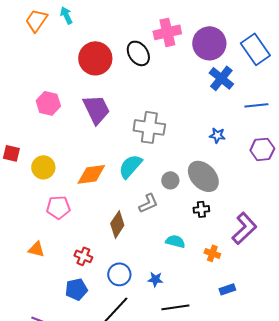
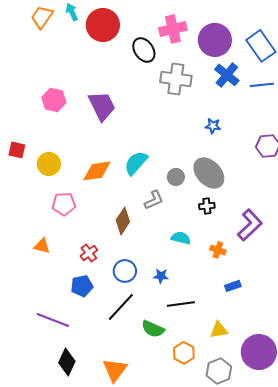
red circle: (95, 58) -> (103, 25), moved
blue line: (256, 105) -> (262, 85), moved
gray cross: (149, 127) -> (176, 79), moved
blue star: (217, 135) -> (213, 126), moved
red cross: (83, 256) -> (89, 253), turned 30

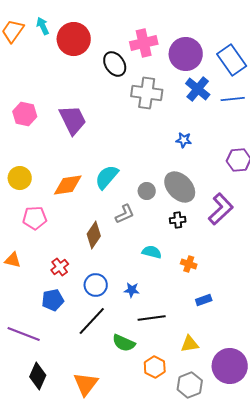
purple L-shape: (250, 225) -> (221, 209), moved

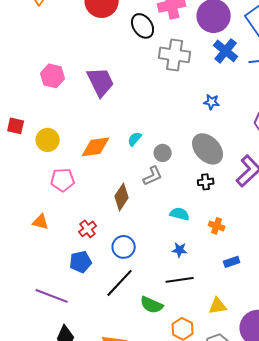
cyan semicircle: (107, 177) -> (135, 139), size x0.6
gray circle: (147, 191) -> (163, 153), moved
blue star: (132, 290) -> (180, 250), moved

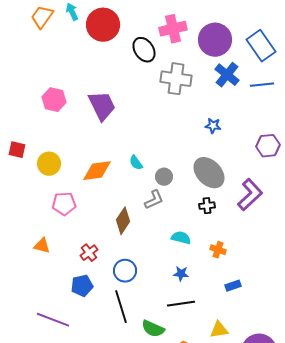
cyan semicircle: (135, 139) -> (136, 163), turned -77
black line: (120, 283) -> (121, 307), turned -60

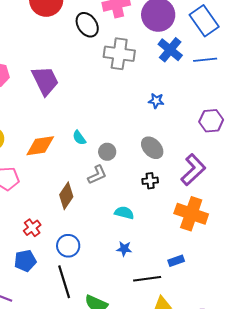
gray ellipse: (209, 173) -> (152, 148), size x0.7
orange cross: (218, 250) -> (191, 214), moved, size x2.0
black line: (181, 304) -> (147, 279), moved

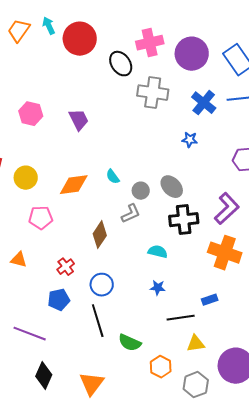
blue cross: (170, 50) -> (204, 103), moved
purple trapezoid: (45, 81) -> (79, 120), size x0.7
gray ellipse: (152, 148) -> (172, 187), moved
black cross: (150, 181) -> (184, 220), size x1.8

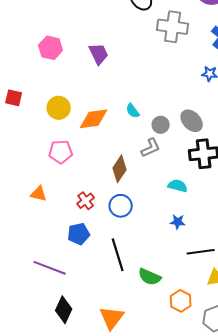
yellow circle: (26, 178) -> (59, 108), moved
blue circle: (102, 285) -> (121, 206), moved

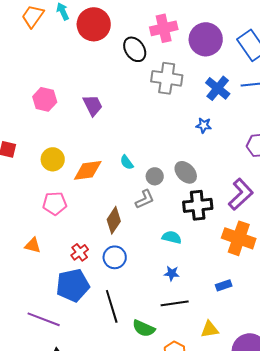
blue pentagon: (79, 234) -> (73, 285), size x1.5
black line: (201, 252) -> (175, 303), moved

